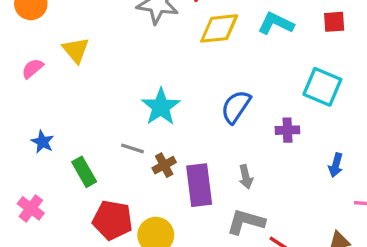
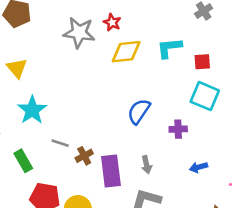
red square: (334, 22) -> (202, 62), moved
cyan L-shape: (276, 23) -> (169, 48), turned -32
cyan star: (161, 107) -> (32, 110), moved
blue arrow: (336, 165) -> (199, 167), moved, turned 60

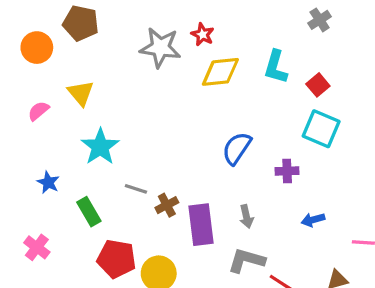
cyan L-shape: (169, 48) -> (276, 67), turned -68
red square: (202, 62) -> (318, 85), turned -36

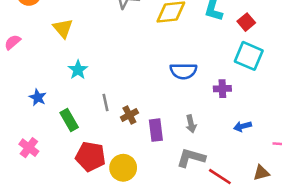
pink semicircle: (38, 111) -> (13, 42), moved
cyan star: (100, 147) -> (78, 70), size x0.7
blue semicircle: (237, 148) -> (183, 71), turned -124
gray line: (136, 189) -> (106, 102), turned 60
purple rectangle: (201, 225) -> (156, 130), size x0.7

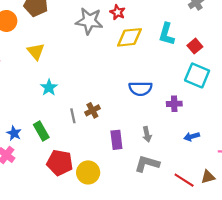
blue star: (38, 97) -> (14, 133), moved
brown cross: (129, 115) -> (92, 110), moved
red line: (220, 177) -> (184, 180), moved

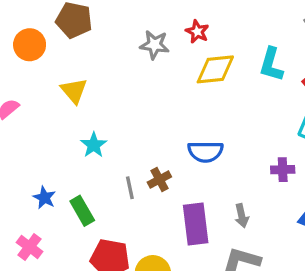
gray star: (89, 21) -> (154, 45), size x0.7
blue semicircle: (140, 89) -> (205, 152), moved
blue star: (14, 133) -> (44, 198), moved
purple rectangle: (116, 140) -> (196, 224), size x1.4

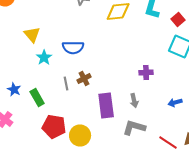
yellow triangle: (74, 91) -> (32, 34), moved
blue semicircle: (205, 152) -> (73, 48), moved
purple cross: (283, 170) -> (146, 72), moved

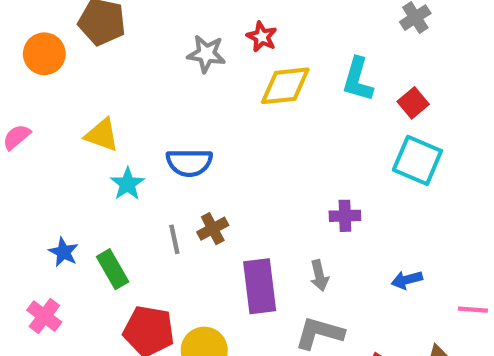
yellow triangle: (32, 34) -> (102, 135), turned -30

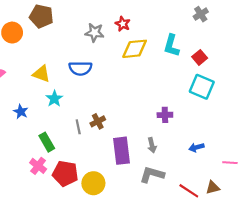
blue semicircle: (189, 163) -> (80, 68), moved
blue star: (63, 252) -> (21, 112), moved
pink cross: (44, 316) -> (38, 166), moved

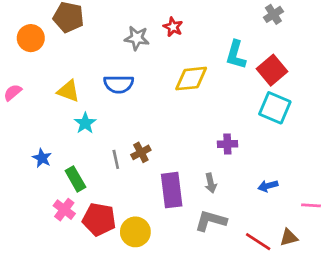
yellow diamond: (135, 49) -> (191, 79), moved
red square: (200, 57) -> (272, 70), size x1.5
blue star: (21, 112) -> (42, 158), moved

